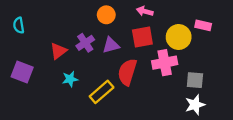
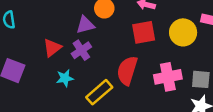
purple cross: (85, 43) -> (81, 50), moved
purple triangle: (111, 45) -> (85, 25), moved
pink cross: (165, 63) -> (168, 77), moved

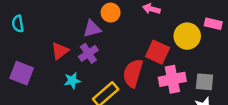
red square: (144, 32) -> (158, 52), moved, turned 35

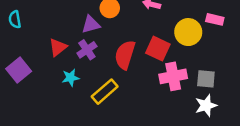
purple square: (22, 73) -> (19, 70), turned 30
red semicircle: (133, 73) -> (125, 55), moved

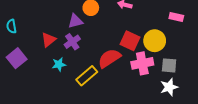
cyan semicircle: (15, 19) -> (11, 26), moved
yellow circle: (188, 32) -> (155, 41), moved
red semicircle: (125, 55) -> (109, 58), moved, turned 40

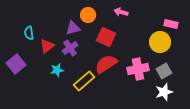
cyan semicircle: (11, 26) -> (29, 33), moved
red square: (130, 41) -> (106, 37), moved
yellow circle: (155, 41) -> (160, 42), moved
gray square: (169, 65) -> (164, 71), turned -35

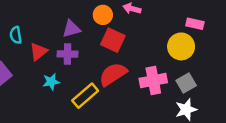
orange circle: (88, 15) -> (103, 15), moved
purple cross: (70, 48) -> (68, 54), turned 35

